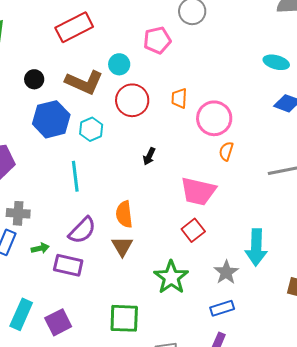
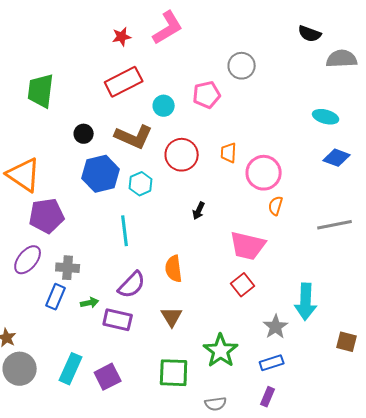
cyan circle: (119, 64) -> (164, 106), moved
brown triangle: (122, 246) -> (172, 317), moved
green star: (171, 277) -> (221, 351), moved

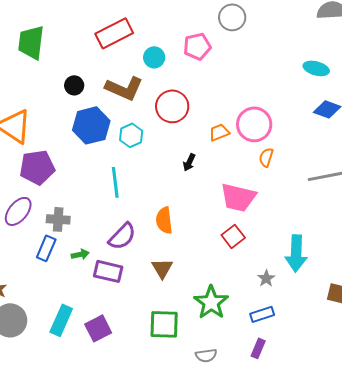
orange trapezoid: (229, 153) -> (219, 132), moved, turned 65
gray star: (276, 327) -> (266, 278), size x0.7

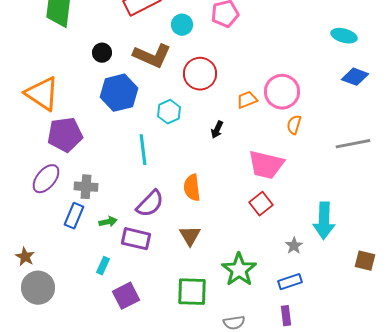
cyan hexagon: (131, 135) -> (169, 112), moved
cyan rectangle: (61, 320) -> (103, 266), moved, size x0.6
purple rectangle: (258, 348) -> (286, 316), turned -30

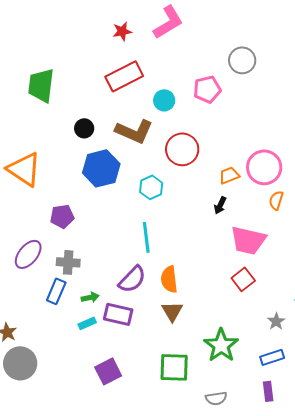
black arrow: (217, 130) -> (220, 205), moved
purple pentagon: (65, 135) -> (62, 216), moved, size x0.7
cyan line: (143, 150) -> (146, 237), moved
orange semicircle: (192, 188) -> (169, 279), moved
cyan rectangle: (103, 266) -> (87, 323), moved, turned 42

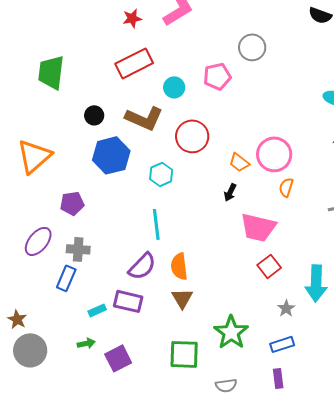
orange triangle: (24, 169) -> (34, 156), turned 45
orange trapezoid: (229, 175) -> (239, 162), turned -120
red square: (243, 279) -> (269, 266), moved
green arrow: (90, 297) -> (86, 343), moved

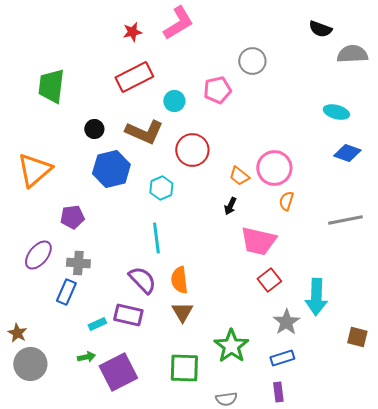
purple semicircle: (142, 266) -> (142, 280), turned -88
gray star: (286, 308) -> (286, 322), size x1.5
purple square: (118, 358) -> (118, 372), size x1.4

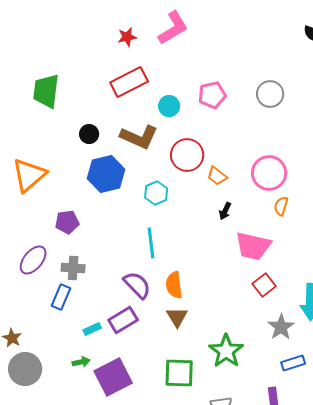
gray circle: (252, 61) -> (270, 94), moved
orange trapezoid: (239, 176) -> (217, 176), moved
purple rectangle: (128, 315) -> (123, 320), turned -44
blue rectangle: (282, 358) -> (293, 363), moved

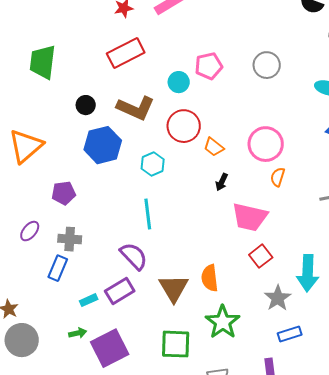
cyan circle: (169, 106) -> (179, 82), moved
purple ellipse: (33, 260) -> (30, 231), size x0.7
orange semicircle: (174, 285) -> (210, 278), moved
brown triangle: (177, 317) -> (174, 288), size x1.4

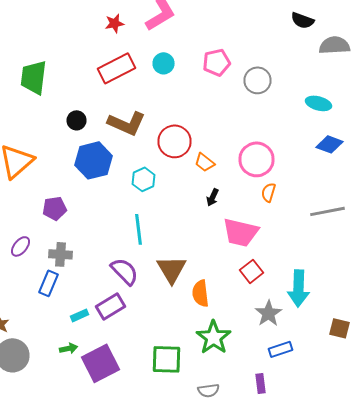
pink pentagon: (209, 66) -> (216, 62), moved
cyan circle: (179, 82) -> (164, 63), moved
brown triangle: (174, 288) -> (172, 269), moved

